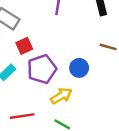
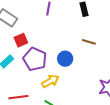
purple pentagon: (42, 69) -> (35, 59), turned -30

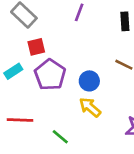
yellow arrow: (50, 81) -> (90, 107), moved, turned -120

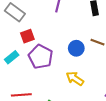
blue circle: (89, 81) -> (76, 48), moved

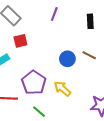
purple pentagon: (41, 57) -> (34, 83), moved

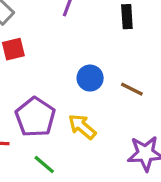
brown line: (89, 55) -> (132, 89), moved

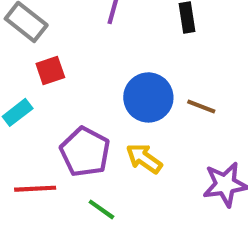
blue circle: (90, 78) -> (148, 97), size x1.5

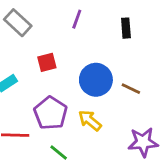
red square: (50, 71) -> (47, 62), moved

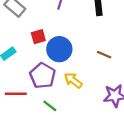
blue circle: (96, 80) -> (59, 49), moved

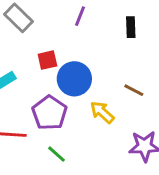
yellow arrow: (73, 80) -> (102, 112), moved

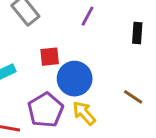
yellow arrow: (102, 112) -> (84, 113), moved

